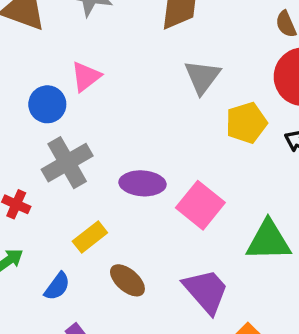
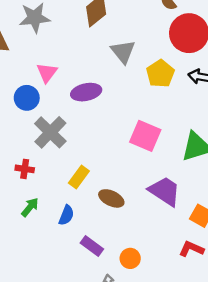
purple ellipse: (142, 183) -> (86, 92), moved

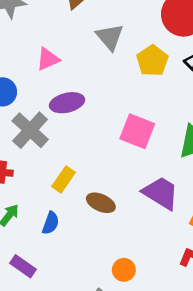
pink triangle: (47, 73) -> (48, 59), moved, turned 30
purple ellipse: (86, 92) -> (67, 103), moved
purple rectangle: (92, 246) -> (23, 266), moved

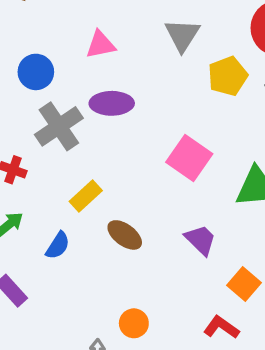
purple trapezoid: (161, 193) -> (201, 240), size x0.7

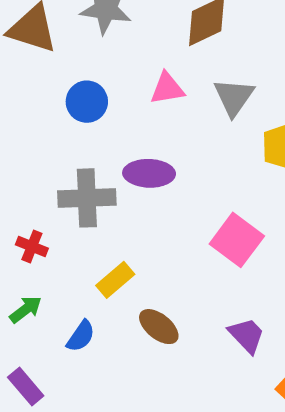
pink triangle: (101, 45) -> (167, 88), moved
blue circle: (36, 72) -> (87, 102), moved
gray cross: (59, 126) -> (87, 198), turned 30

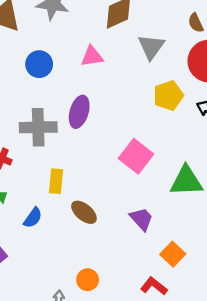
gray triangle: (234, 97) -> (151, 47), moved
purple ellipse: (149, 173) -> (79, 112), turned -76
yellow rectangle: (115, 280) -> (56, 181), turned -45

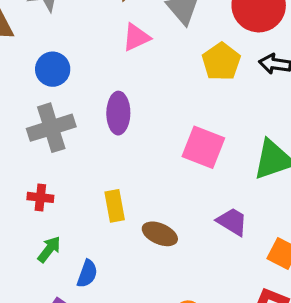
pink triangle: (92, 56) -> (136, 37), moved
gray cross: (38, 127) -> (51, 128), moved
blue semicircle: (33, 218) -> (87, 274), moved

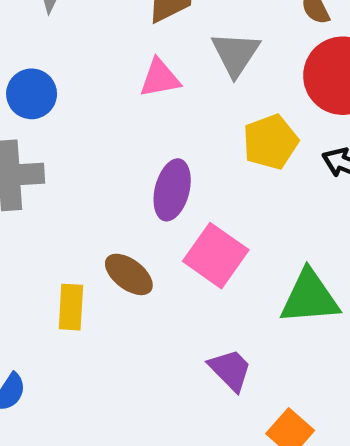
purple ellipse: (118, 113) -> (172, 190), moved
brown ellipse: (160, 234) -> (129, 274), moved

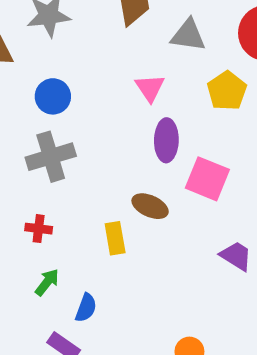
gray triangle: (236, 54) -> (188, 35), turned -42
pink triangle: (160, 78) -> (150, 88), moved, turned -40

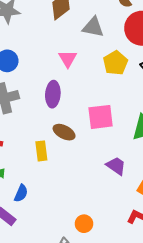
purple ellipse: (166, 140) -> (53, 94), moved
pink square: (207, 179) -> (101, 117), turned -32

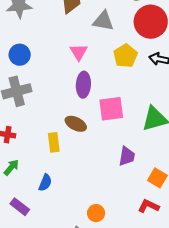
purple ellipse: (53, 94) -> (83, 85), moved
purple trapezoid: (116, 166) -> (127, 156), turned 65
blue semicircle: (21, 193) -> (45, 183), moved

